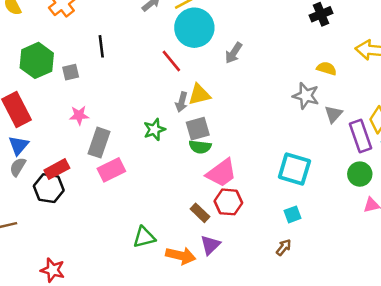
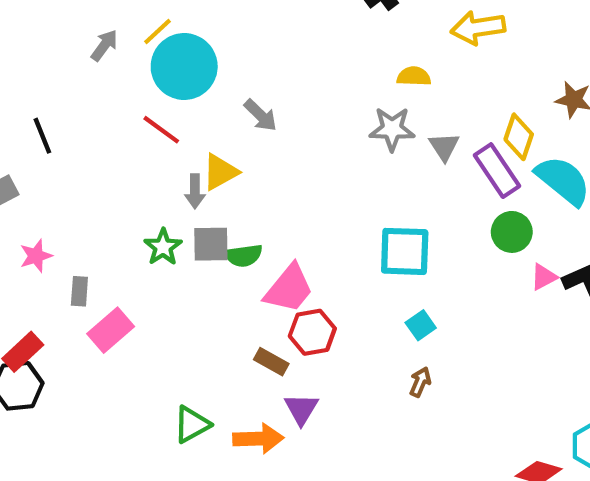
gray arrow: (234, 53) -> (261, 115), moved, turned -65
gray square: (198, 129) -> (211, 244), moved, turned 30
gray rectangle: (99, 143) -> (79, 291), size x0.6

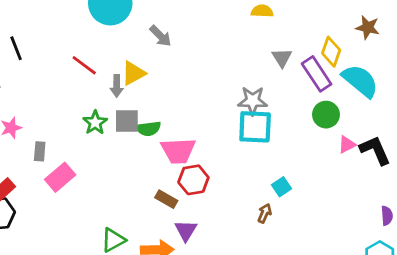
gray star: (392, 129) -> (253, 101), moved
red line: (161, 130) -> (84, 65), moved
pink trapezoid: (289, 289) -> (178, 151), turned 48
cyan square: (421, 325) -> (281, 187), moved

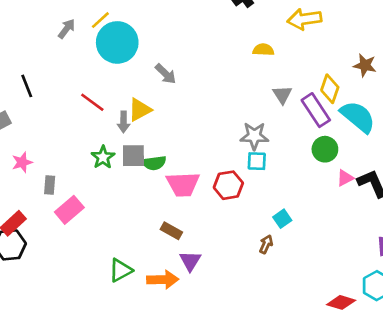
cyan square: (255, 127) -> (257, 161), size x0.6
red hexagon: (193, 180) -> (228, 185), moved

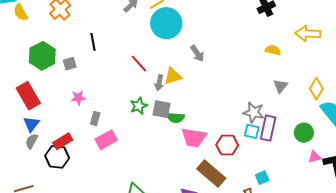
purple rectangle: (316, 110) -> (268, 128), moved, turned 35
brown rectangle: (171, 231) -> (211, 173), moved, size x1.8

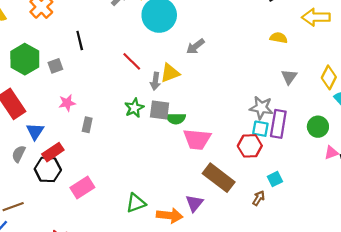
gray arrow: (197, 53) -> (195, 46), turned 90
blue triangle: (31, 124) -> (35, 131), moved
pink rectangle: (106, 140) -> (82, 187), moved
red hexagon: (227, 145) -> (250, 146), moved

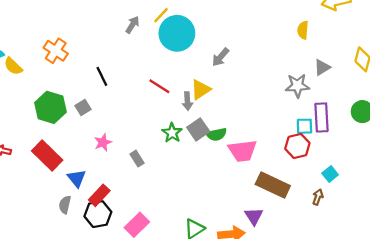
yellow semicircle: (279, 38) -> (303, 30), turned -84
gray triangle: (289, 77) -> (322, 67), turned 35
gray star: (261, 108) -> (297, 86), moved
gray square: (160, 110) -> (198, 129), turned -30
gray rectangle: (87, 125) -> (137, 159), moved, turned -32

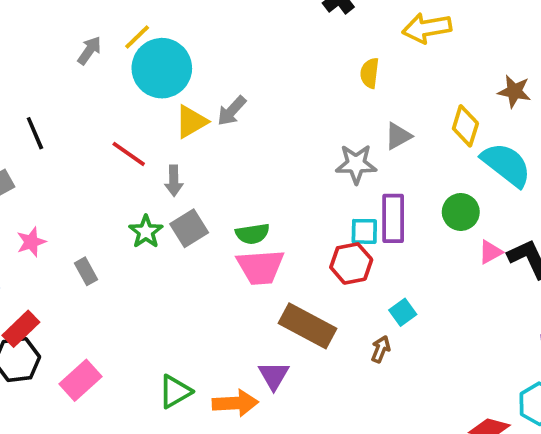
yellow triangle: (201, 90) -> (191, 122), moved
green semicircle: (216, 134) -> (252, 234), moved

